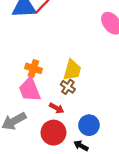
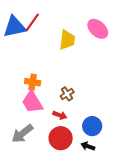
yellow trapezoid: (72, 70) -> (67, 40), moved
brown cross: (68, 87) -> (67, 94), turned 32

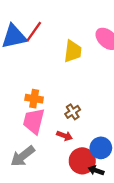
pink trapezoid: (32, 102) -> (34, 121), turned 45
red circle: (61, 138) -> (82, 161), moved

